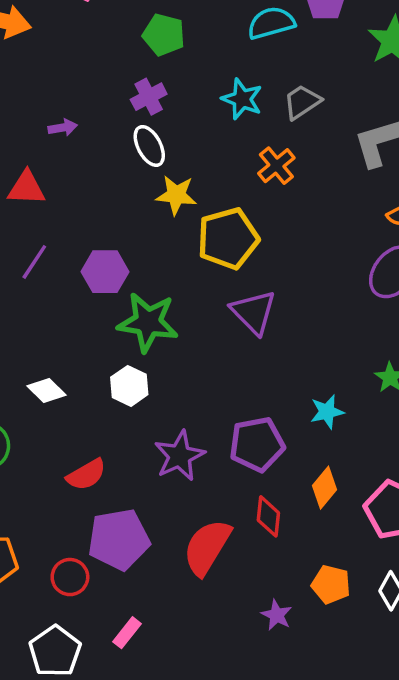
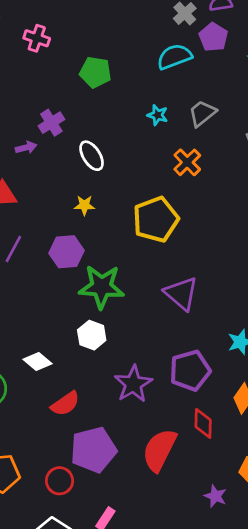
purple cross: (149, 97) -> (51, 123), moved
cyan star: (242, 99) -> (158, 115), size x0.7
yellow star: (176, 195) -> (84, 205), moved, size x0.7
purple triangle: (254, 312) -> (181, 294), moved
white diamond: (47, 390) -> (37, 362), moved

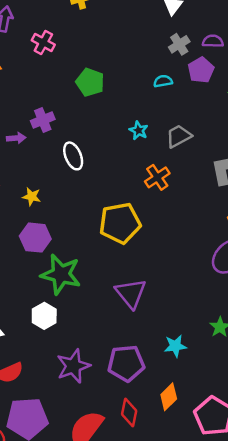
cyan semicircle: (174, 57) -> (163, 81), size x0.6
yellow star: (84, 205) -> (32, 197), moved

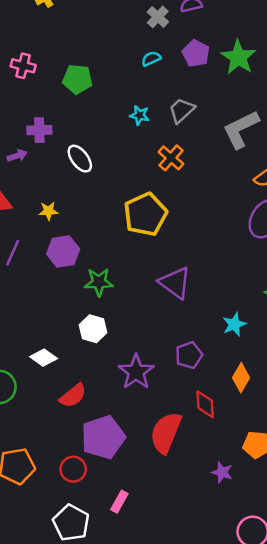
pink cross: (43, 42) -> (23, 66), moved
purple pentagon: (201, 70) -> (196, 53), moved
purple cross: (43, 120) -> (39, 130), turned 35
green star: (61, 274) -> (99, 282), size x0.7
purple pentagon: (126, 363) -> (189, 355), size x0.7

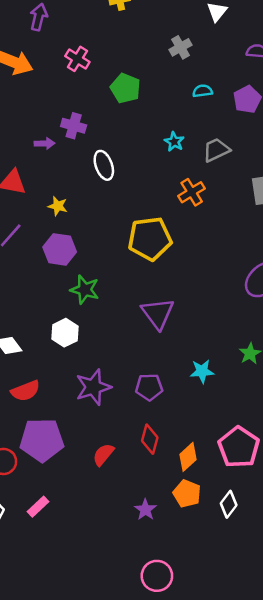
gray cross: (158, 17) -> (180, 47), moved
orange diamond: (241, 378) -> (188, 457), moved
red semicircle: (166, 433) -> (103, 455), size x0.6

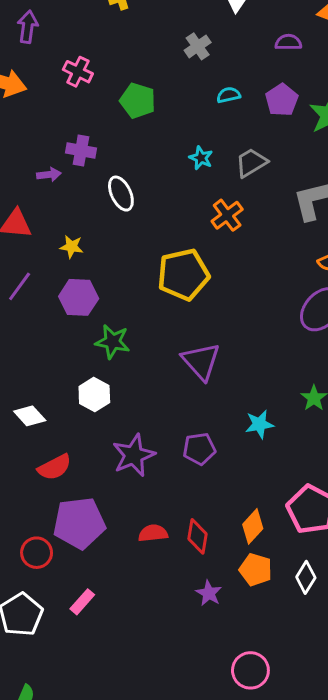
red diamond: (150, 439) -> (197, 536), moved
red semicircle: (103, 455) -> (153, 533), turned 50
pink circle: (157, 576) -> (250, 670), moved

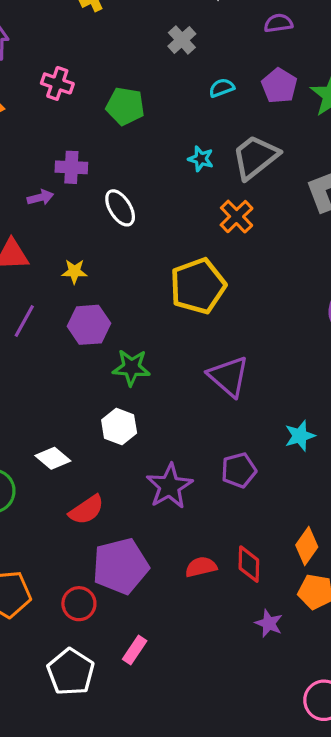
gray trapezoid: (251, 163) -> (255, 157), size x1.4

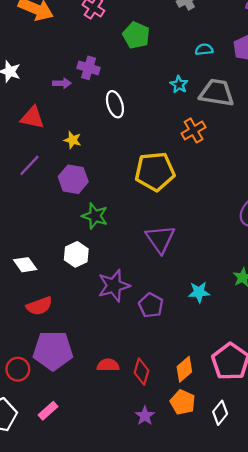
cyan semicircle: (222, 88) -> (204, 49), moved
gray trapezoid: (255, 157) -> (217, 93), turned 33
purple pentagon: (239, 470) -> (151, 305), turned 30
purple star: (169, 486) -> (114, 286), moved

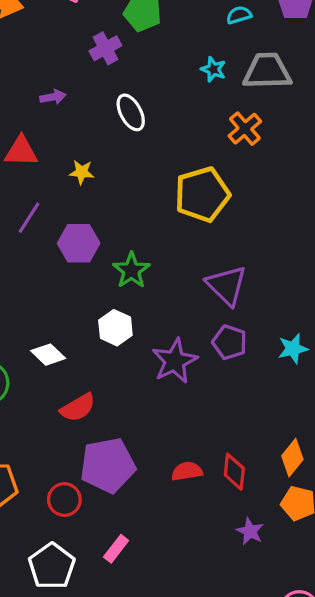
purple cross: (89, 68) -> (105, 48), moved, turned -35
purple hexagon: (73, 179) -> (79, 243), moved
green star: (95, 216) -> (131, 270), turned 30
purple pentagon: (151, 305) -> (230, 342), moved

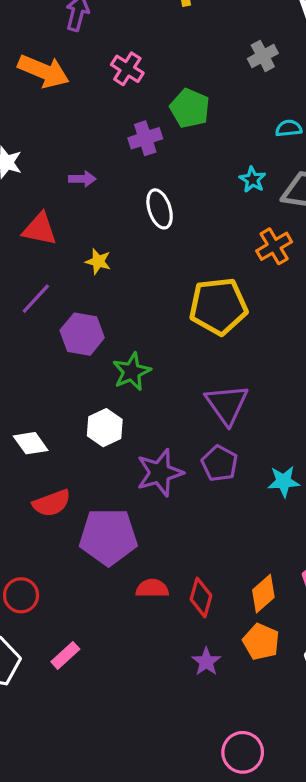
purple pentagon: (108, 465) -> (108, 537), moved

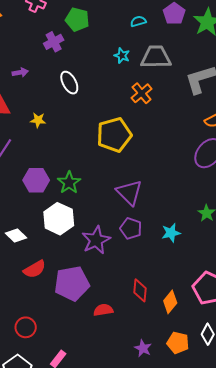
purple hexagon: (82, 334) -> (36, 180), moved
white hexagon: (105, 428) -> (59, 219), size x1.4
red diamond: (201, 597) -> (140, 290), moved
orange pentagon: (261, 642) -> (178, 343), moved

